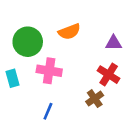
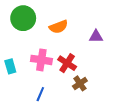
green circle: (28, 42) -> (23, 18), moved
red cross: (109, 75) -> (67, 63), moved

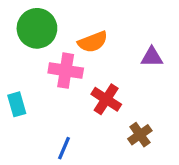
pink cross: (41, 60) -> (66, 71), moved
brown cross: (80, 83) -> (140, 135), moved

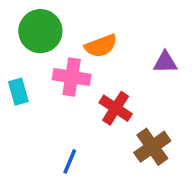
cyan rectangle: (17, 104) -> (18, 92), moved
brown cross: (140, 135) -> (152, 147), size x1.4

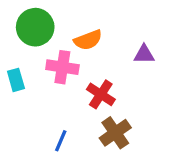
brown cross: (152, 147) -> (115, 133), moved

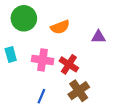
pink cross: (62, 67) -> (43, 60), moved

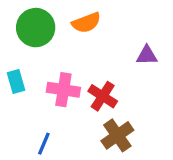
orange semicircle: (60, 27) -> (86, 23), moved
blue line: (41, 96) -> (44, 144), moved

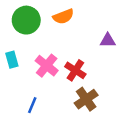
pink cross: (63, 90) -> (47, 66), turned 30

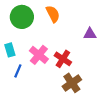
orange semicircle: (63, 16) -> (53, 14), turned -96
blue line: (32, 105) -> (18, 71), moved

